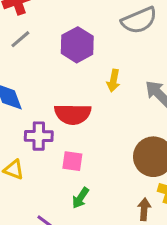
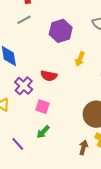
red semicircle: (73, 114) -> (49, 76), size x0.7
purple cross: (39, 136) -> (24, 86), turned 30

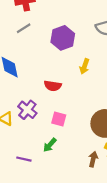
purple cross: (24, 86) -> (27, 110), moved
pink square: (43, 107) -> (59, 119), moved
purple line: (18, 144) -> (24, 159), turned -32

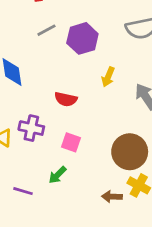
gray line: (24, 28) -> (46, 30), moved
purple cross: (27, 110) -> (31, 128), turned -30
brown arrow: (93, 159) -> (112, 197), turned -104

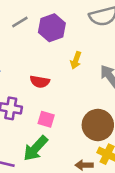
green arrow: (57, 175) -> (36, 148), size x1.6

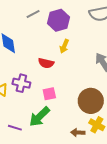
yellow arrow: (76, 60) -> (64, 46), moved
pink square: (46, 119) -> (49, 94), turned -32

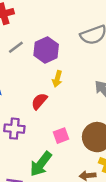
red semicircle: (46, 63) -> (39, 101), turned 126
pink square: (49, 94) -> (61, 136), moved

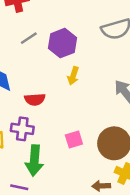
red semicircle: (39, 101) -> (35, 99), moved, turned -138
green arrow: (41, 164) -> (34, 160), moved, turned -36

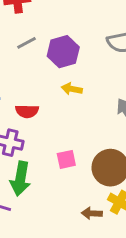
yellow arrow: (73, 76) -> (72, 89), turned 78

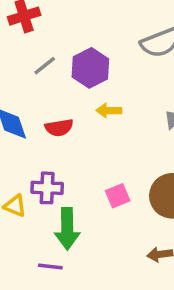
red semicircle: (27, 111) -> (59, 128), moved

